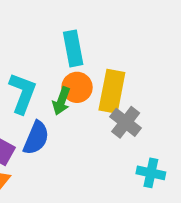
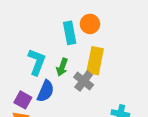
orange circle: (77, 87) -> (90, 24), moved
gray cross: (126, 122) -> (84, 81), moved

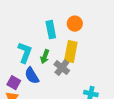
orange circle: (90, 24) -> (75, 24), moved
blue semicircle: (46, 91) -> (32, 76), turned 126

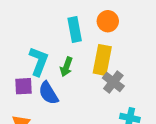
gray cross: (62, 68) -> (113, 82), moved
purple square: (14, 83) -> (24, 86), moved, turned -32

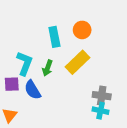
yellow rectangle: (102, 60) -> (77, 62), turned 35
gray cross: (113, 82) -> (102, 96), moved, turned -30

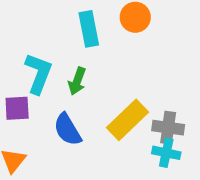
yellow rectangle: (77, 62) -> (127, 120), moved
blue semicircle: (33, 90) -> (67, 130), moved

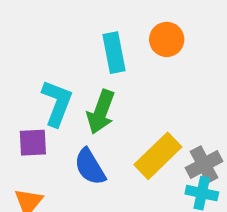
green arrow: (77, 81) -> (101, 112), size x1.4
gray cross: (168, 128) -> (204, 165), turned -36

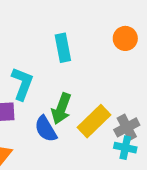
orange circle: (167, 39) -> (125, 38), moved
green arrow: (101, 112) -> (61, 109), moved

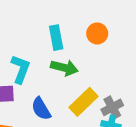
orange circle: (125, 38) -> (97, 33), moved
green arrow: (61, 109) -> (64, 68), moved, turned -96

